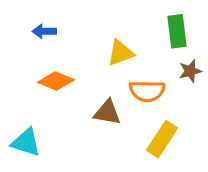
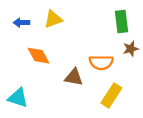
blue arrow: (44, 31) -> (21, 23), moved
yellow triangle: (121, 53) -> (53, 19), moved
orange diamond: (56, 81) -> (38, 56), turned 40

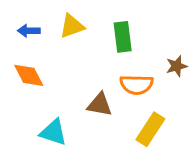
green rectangle: (122, 21) -> (123, 37), moved
orange diamond: (38, 56) -> (29, 75), moved
cyan triangle: (18, 98) -> (53, 132), moved

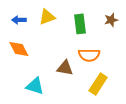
brown star: (177, 66) -> (111, 20), moved

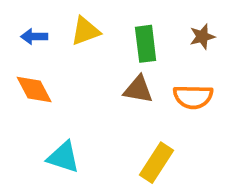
orange semicircle: (89, 55) -> (193, 97), moved
brown triangle: (65, 68) -> (138, 90), moved
yellow rectangle: (98, 84) -> (157, 163), moved

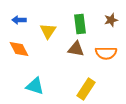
yellow triangle: (85, 31) -> (48, 31), moved, turned -36

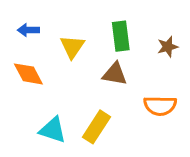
brown star: (111, 20) -> (168, 47), moved
orange semicircle: (106, 53) -> (160, 106), moved
yellow rectangle: (86, 89) -> (97, 127), moved

